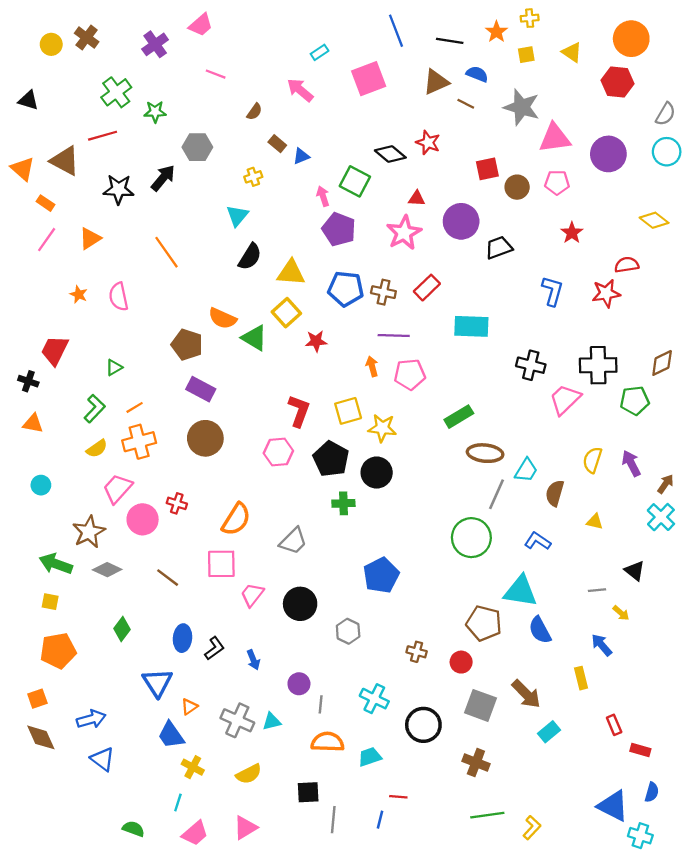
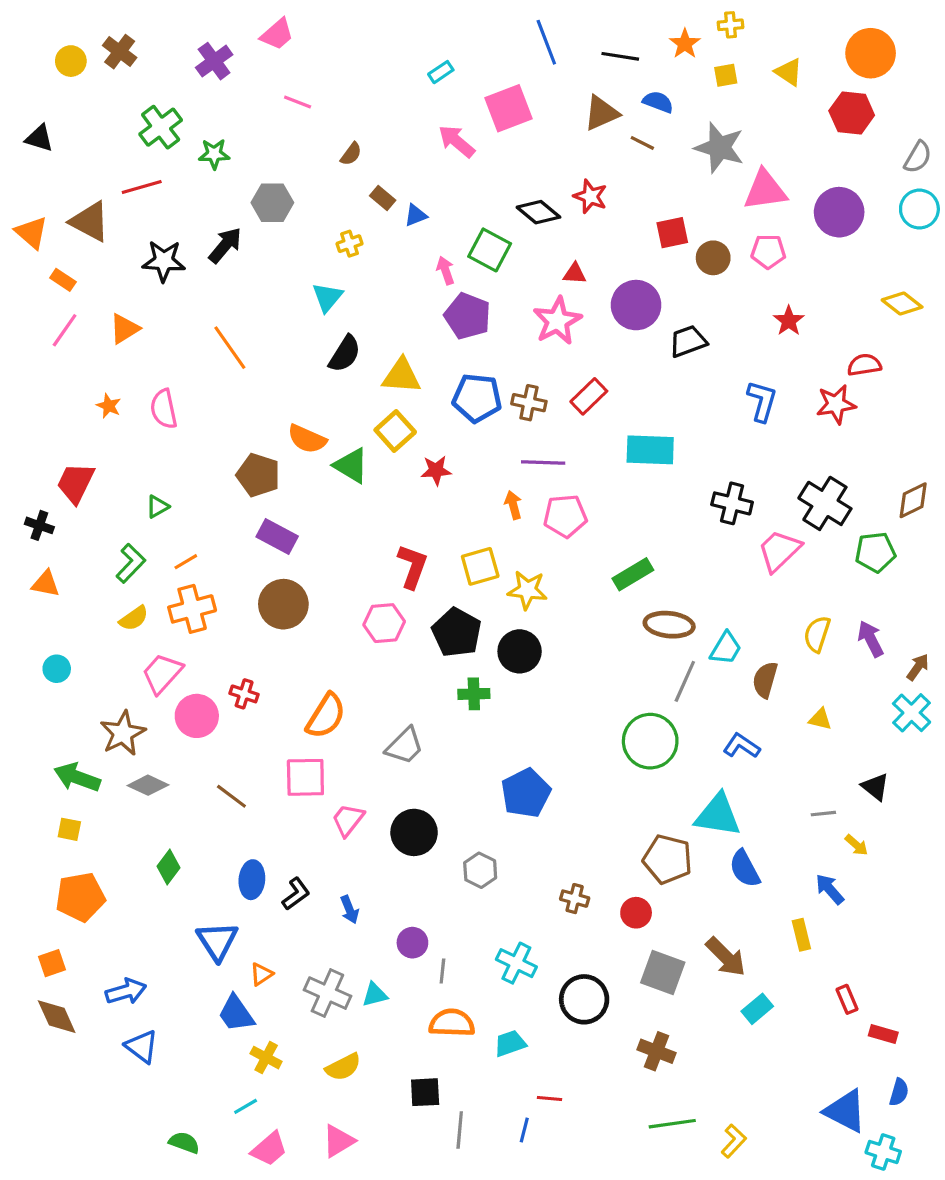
pink arrow: (300, 90) -> (457, 141), moved
black cross: (598, 365) -> (825, 503), turned 33
cyan line: (178, 803) -> (246, 1106), turned 42

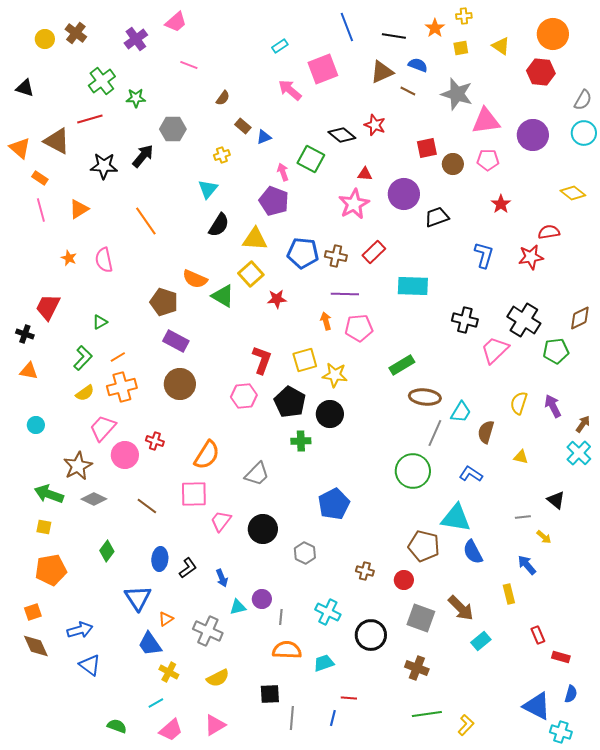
purple pentagon: (468, 316) -> (274, 201), moved
pink line: (65, 330) -> (41, 210), turned -50
cyan triangle: (375, 995) -> (238, 607), moved

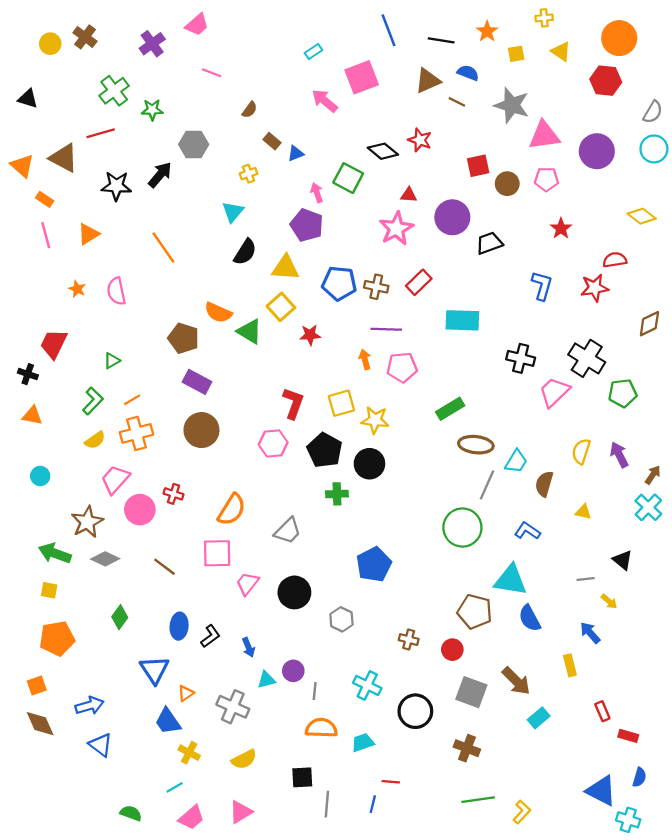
yellow cross: (464, 16) -> (544, 18), moved
brown diamond: (580, 318) -> (649, 324), moved

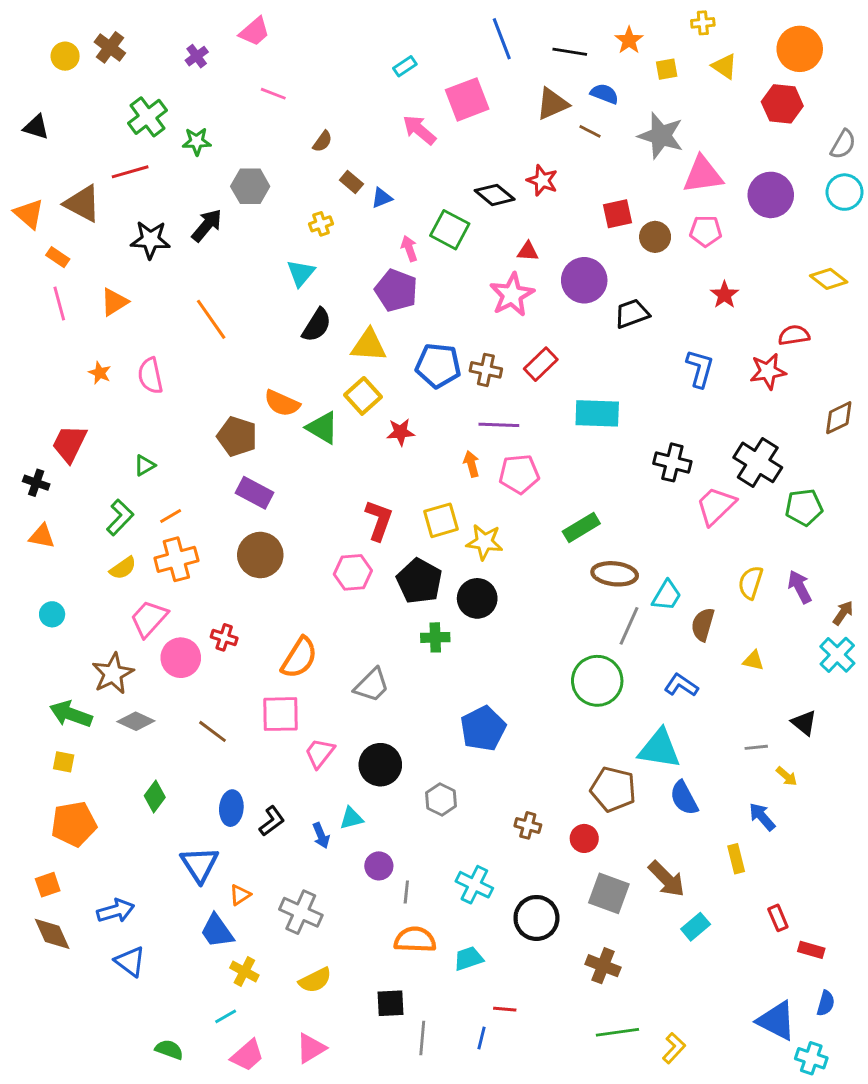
purple cross: (152, 44) -> (197, 56), size x0.7
cyan triangle: (266, 680) -> (351, 818), moved

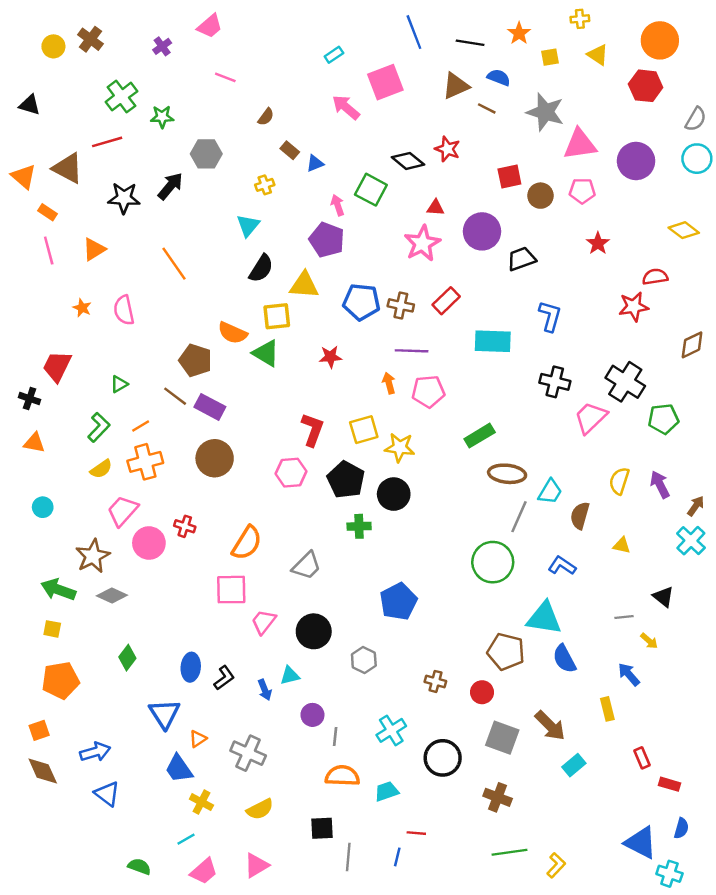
blue L-shape: (700, 368) -> (550, 316), moved
yellow square: (363, 396) -> (277, 316), moved, turned 36
brown line: (213, 731) -> (175, 396), moved
cyan cross: (474, 885) -> (391, 730), turned 32

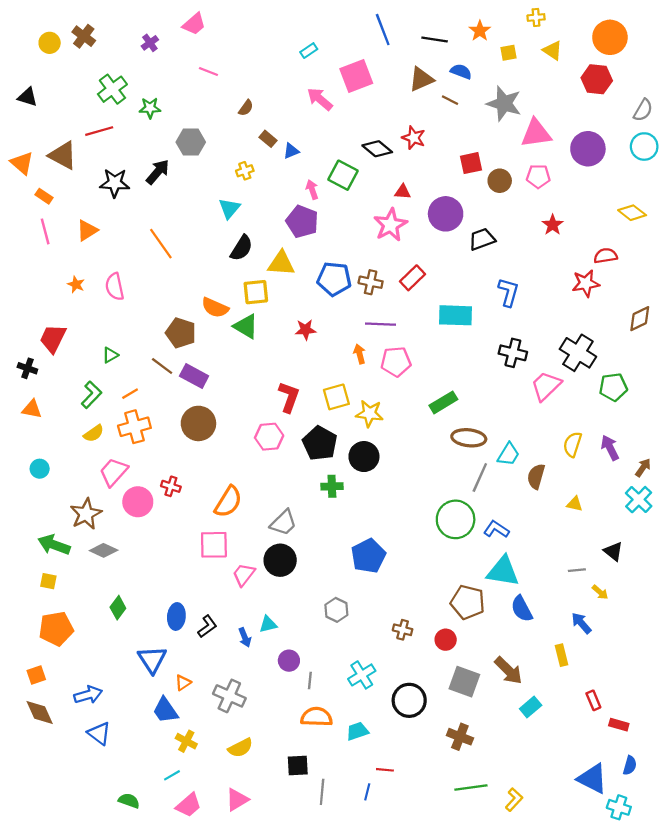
blue L-shape: (562, 566) -> (496, 529), moved
black circle: (314, 631) -> (280, 560), moved

